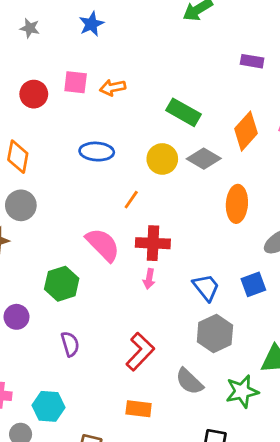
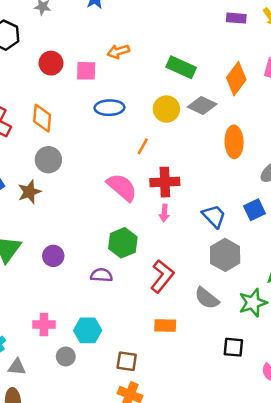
pink square: (76, 82) -> (86, 71), moved
green hexagon: (62, 284) -> (123, 243), moved
purple semicircle: (70, 344) -> (101, 275), turned -65

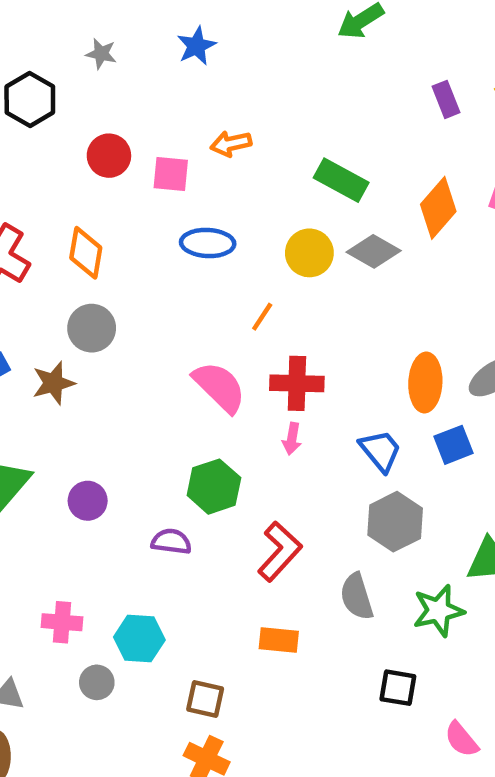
purple rectangle: (236, 18) -> (446, 99), turned 60
orange ellipse: (234, 142) -> (425, 383), moved
gray semicircle: (207, 298) -> (357, 597), turned 30

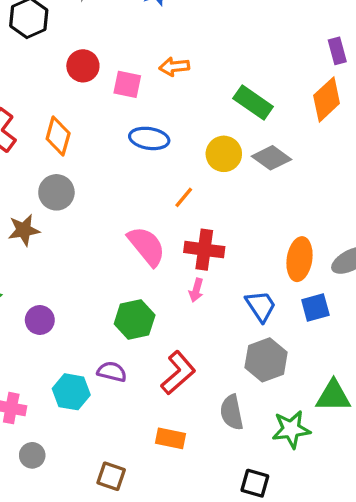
orange diamond: (438, 208) -> (327, 99), moved
purple semicircle: (171, 541) -> (112, 372), moved
cyan hexagon: (139, 639) -> (71, 392), moved

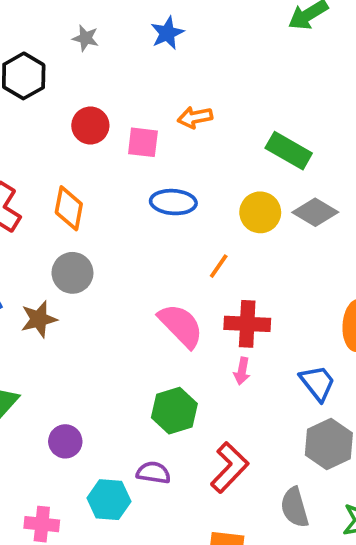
purple circle: (40, 320) -> (65, 441), moved

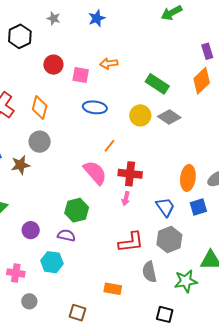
orange line: (219, 266) -> (109, 146), moved
green hexagon: (174, 411) -> (77, 210), moved
red L-shape: (229, 467) -> (131, 242), moved, turned 36
purple semicircle: (153, 473) -> (66, 235), moved

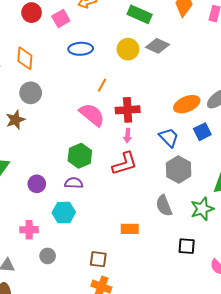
pink square: (81, 75) -> (61, 18), turned -30
orange ellipse: (188, 178) -> (187, 104), turned 70
red L-shape: (131, 242) -> (125, 164), moved

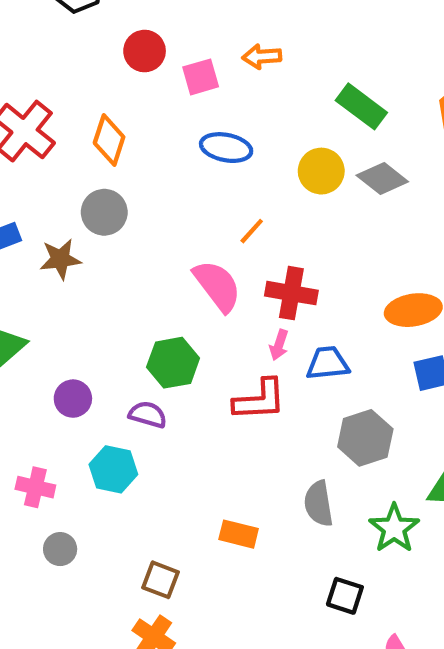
blue trapezoid: (169, 137) -> (328, 363), moved, turned -65
green star: (202, 209) -> (394, 528), turned -30

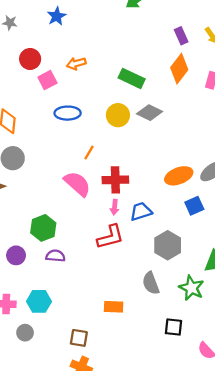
red circle: (145, 51) -> (30, 59), moved
green hexagon: (173, 363) -> (43, 228), moved
cyan hexagon: (113, 469) -> (39, 301), moved

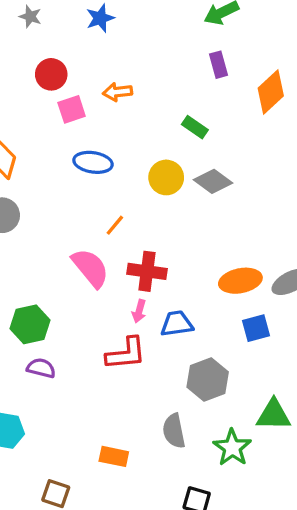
purple rectangle: (181, 36) -> (219, 65), moved
orange diamond: (179, 69) -> (271, 92), moved
green rectangle: (132, 78) -> (195, 127), size x0.7

